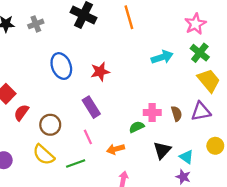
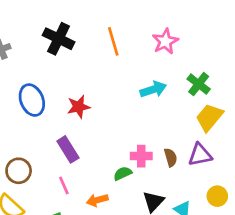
pink star: (195, 24) -> (165, 41), moved
yellow trapezoid: (209, 80) -> (209, 117), turned -100

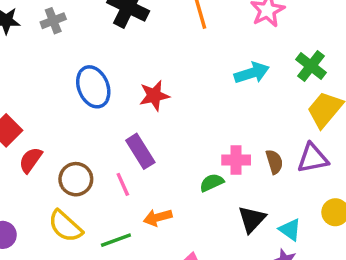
pink line: (64, 185) -> (123, 184), moved
orange arrow: (97, 200) -> (158, 217), moved

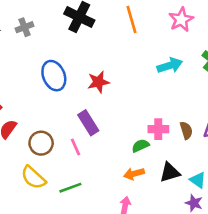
orange arrow: (158, 217) -> (134, 174), moved
black triangle: (252, 219) -> (170, 172), turned 30

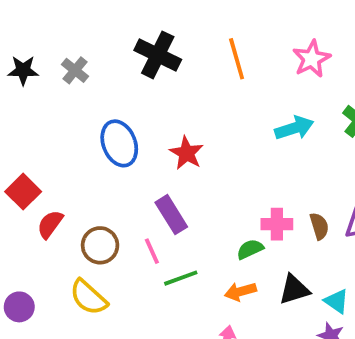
gray cross: (25, 27) -> (75, 70), turned -30
red star: (98, 82) -> (187, 153), turned -30
green line: (70, 188) -> (181, 278), moved

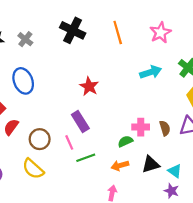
blue ellipse: (119, 143) -> (23, 81), moved

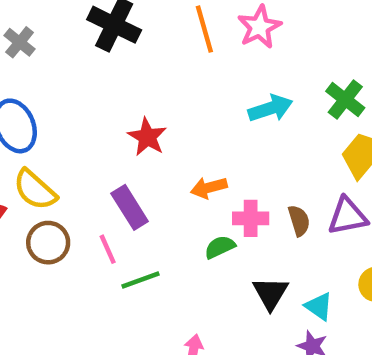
pink star: (160, 33) -> (259, 27), moved
black triangle: (151, 164) -> (270, 293), turned -42
orange arrow: (120, 165) -> (209, 188), moved
yellow semicircle: (33, 169) -> (35, 190), moved

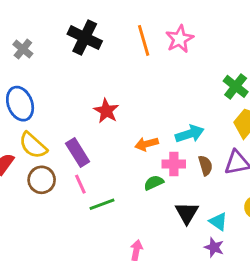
cyan arrow: (270, 108) -> (190, 134), moved
purple rectangle: (130, 207) -> (78, 153), moved

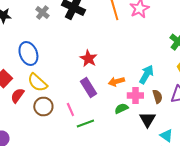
gray cross: (23, 49) -> (42, 12), moved
cyan arrow: (190, 134) -> (146, 74), turned -42
purple rectangle: (78, 153) -> (88, 88), moved
black triangle: (187, 213) -> (147, 120), moved

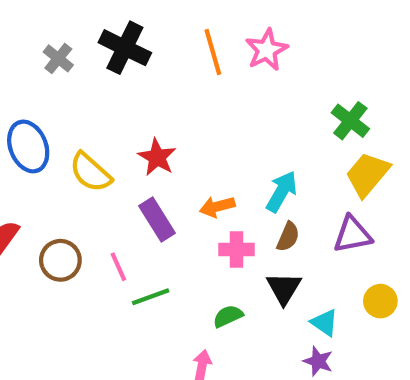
yellow semicircle: (37, 82) -> (90, 172), moved
pink cross: (135, 96) -> (237, 250), moved
brown semicircle: (157, 96) -> (288, 237), moved, turned 40
green semicircle: (121, 108) -> (228, 316), moved

